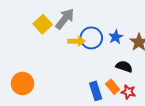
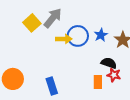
orange rectangle: (113, 87) -> (98, 82), turned 40
blue rectangle: (96, 91) -> (52, 86), moved
red star: (128, 92) -> (114, 75), moved

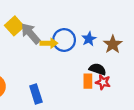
gray arrow: (53, 18) -> (31, 34), moved, turned -80
orange rectangle: (98, 82) -> (88, 81), moved

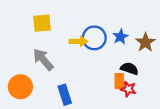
yellow square: (14, 26) -> (42, 23), turned 36
gray arrow: (31, 34) -> (43, 59), moved
red star: (103, 82) -> (128, 89), moved

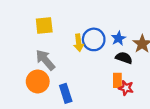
yellow arrow: (78, 41) -> (79, 43), turned 84
black semicircle: (129, 69) -> (124, 58), moved
orange circle: (20, 87) -> (38, 81), moved

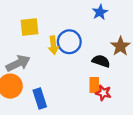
yellow square: (44, 25) -> (30, 27), moved
blue star: (118, 38) -> (100, 12), moved
gray arrow: (45, 60) -> (18, 63), turned 105

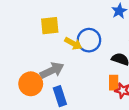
yellow arrow: (53, 45) -> (73, 43), turned -54
gray arrow: (18, 63) -> (52, 70), moved

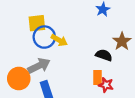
blue circle: (89, 40) -> (44, 37), moved

